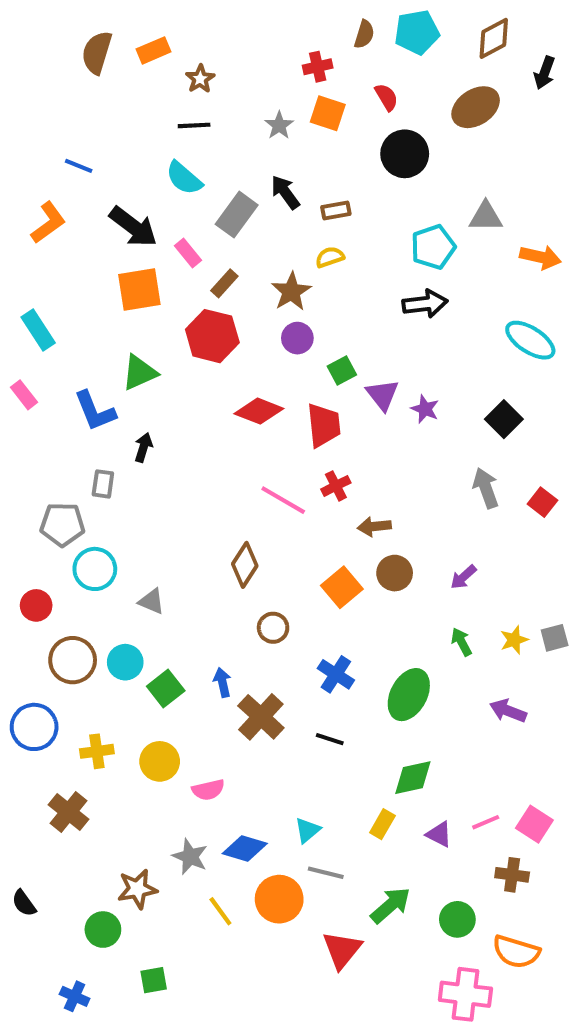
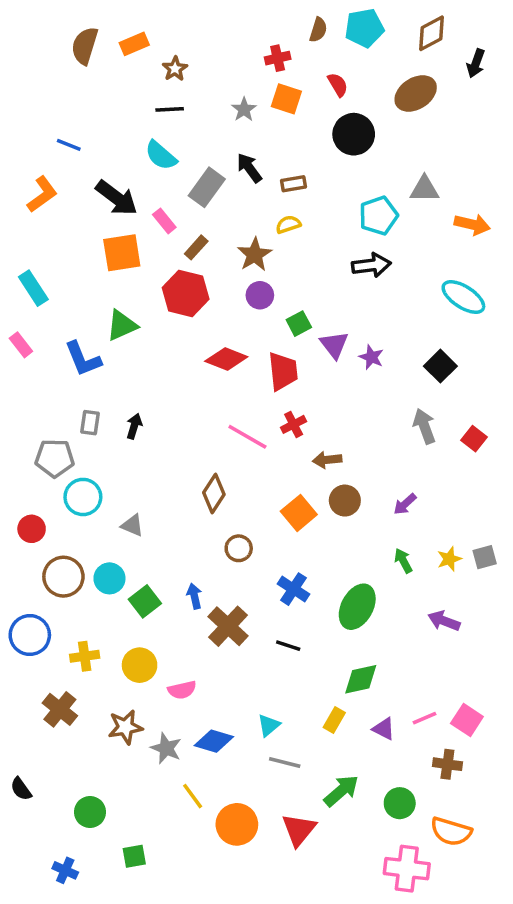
black arrow: (143, 447) -> (134, 426), moved
brown star: (137, 889) -> (125, 727), moved
orange circle: (279, 899) -> (237, 824), moved

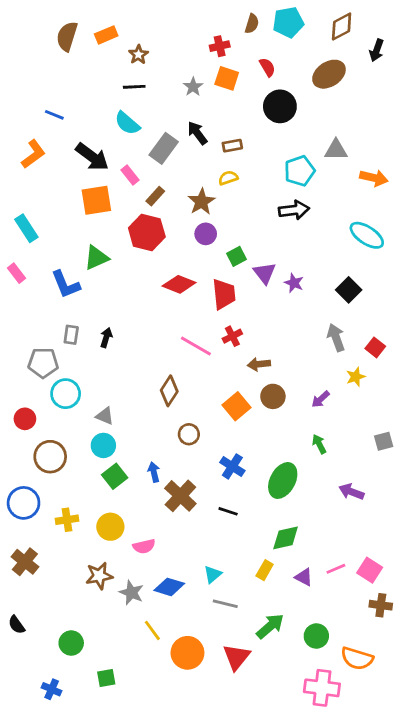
yellow star: (449, 559) -> (356, 377), moved
cyan circle: (109, 578) -> (103, 445), moved
brown cross: (60, 709) -> (25, 562), moved
brown cross: (447, 764) -> (381, 605), moved

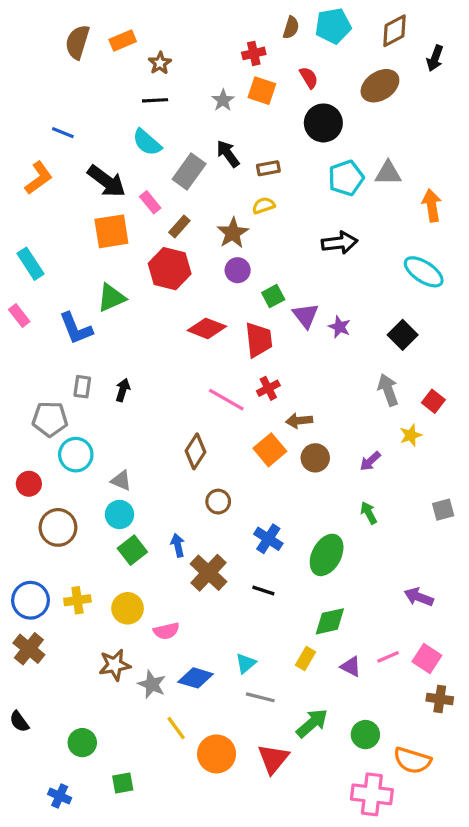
cyan pentagon: (300, 171) -> (346, 178), moved
orange arrow: (374, 178) -> (432, 205), turned -112
orange square: (237, 406) -> (270, 450), moved
purple arrow: (351, 492) -> (419, 597), moved
blue circle: (24, 503) -> (30, 600), moved

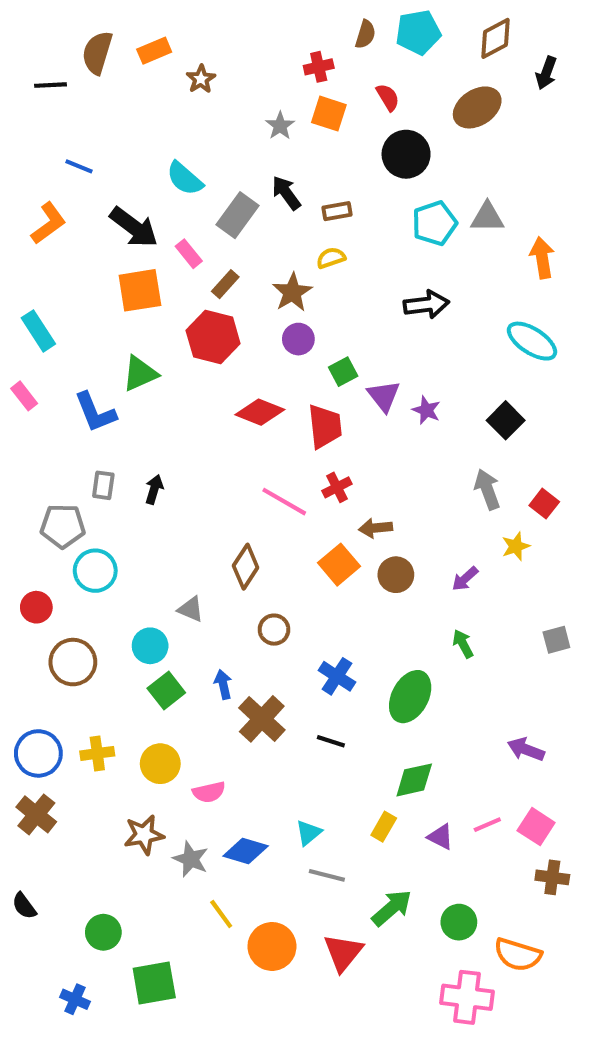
black line: (155, 100) -> (51, 85), moved
gray triangle: (121, 481) -> (191, 609), moved
green square: (123, 783) -> (154, 983), size x1.6

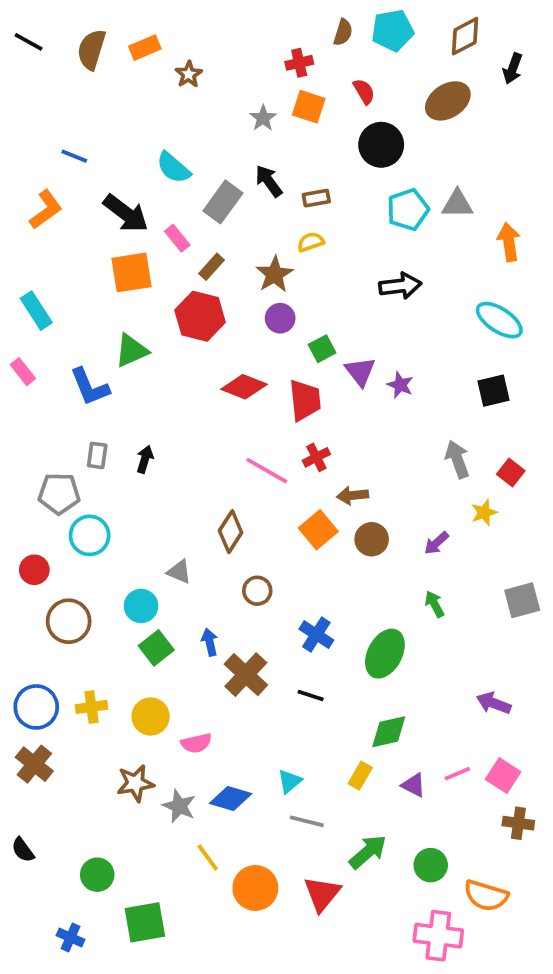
black line: (51, 85) -> (29, 42), moved, turned 32
black square: (506, 420) -> (494, 391), moved, turned 32
gray square: (556, 640) -> (522, 600), size x1.4

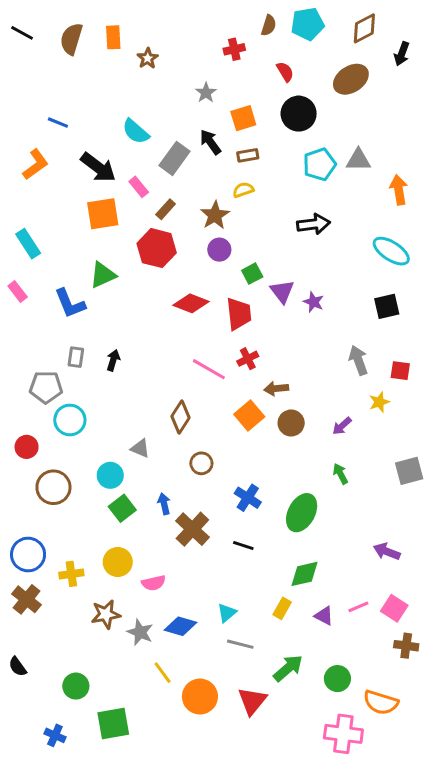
orange rectangle: (145, 48) -> (113, 37), turned -70
orange square: (309, 107) -> (243, 118), moved, turned -35
red square: (511, 473) -> (400, 371), turned -30
yellow cross: (91, 707) -> (71, 574), moved

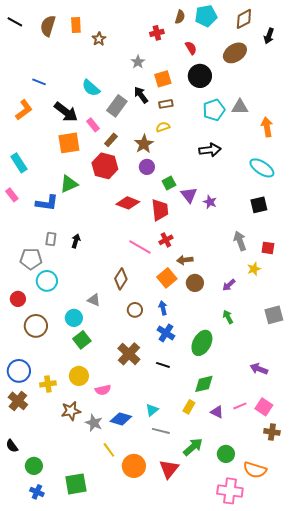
blue L-shape: (70, 303) -> (47, 203), turned -60
blue arrow: (164, 504) -> (163, 308), moved
green circle: (76, 686) -> (34, 466), moved

